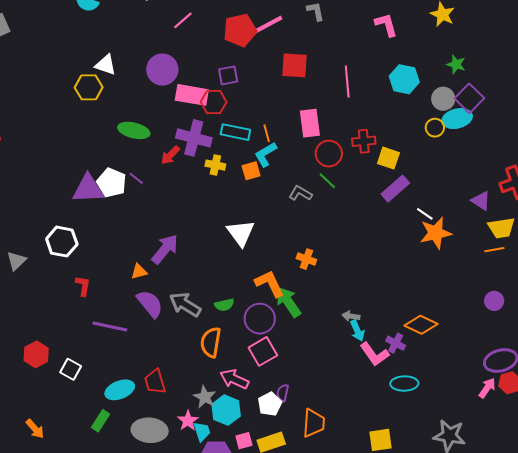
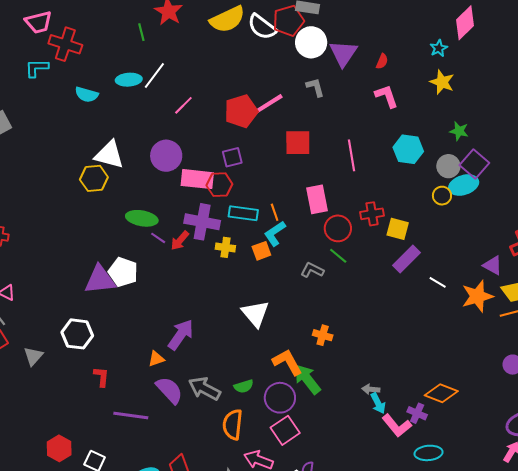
white triangle: (106, 65) -> (109, 155), size x1.4
purple line: (136, 178) -> (158, 238), moved
orange star: (436, 233) -> (477, 296), moved

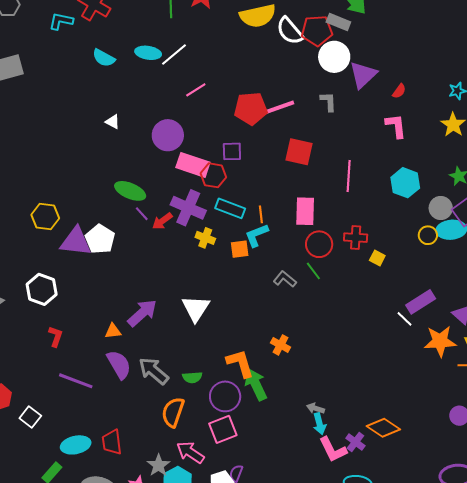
white triangle: (109, 155) -> (113, 122), size x0.5
yellow hexagon: (94, 178) -> (45, 217), moved
yellow square: (398, 229) -> (377, 258), size x0.7
purple rectangle: (407, 259) -> (421, 302), moved
white triangle: (255, 314) -> (196, 308), moved

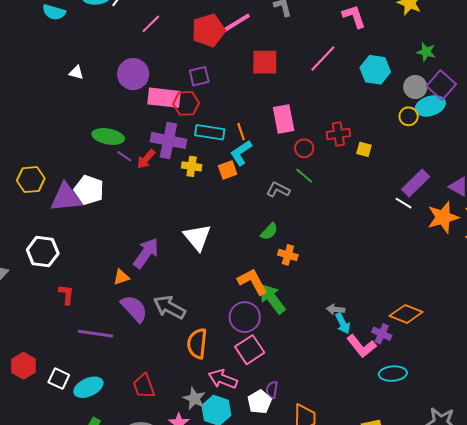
pink line: (349, 176) -> (323, 58), moved, turned 52
red circle: (319, 244) -> (304, 148), size x0.7
green semicircle: (192, 377) -> (269, 231), moved, turned -30
cyan ellipse: (76, 445) -> (88, 387), moved

